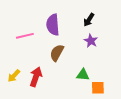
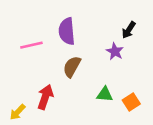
black arrow: (89, 20) -> (129, 30), moved
yellow arrow: (14, 76) -> (18, 112), moved
orange square: (98, 88) -> (131, 102), moved, turned -32

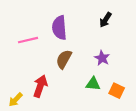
black arrow: (129, 30) -> (105, 20), moved
purple star: (115, 51) -> (102, 58), moved
orange square: (131, 102) -> (117, 91), turned -32

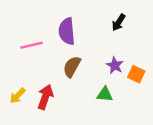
orange square: (117, 91) -> (136, 74), moved
yellow arrow: (16, 100) -> (18, 96), moved

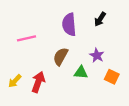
purple semicircle: (67, 31) -> (69, 25), moved
orange square: (136, 74) -> (112, 77), moved
green triangle: (105, 94) -> (81, 72), moved

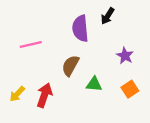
black arrow: (100, 19) -> (108, 16), moved
purple star: (97, 55) -> (125, 56), moved
orange square: (112, 77) -> (130, 89), turned 32

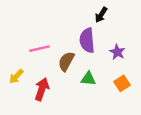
purple semicircle: (80, 28) -> (87, 40), moved
pink line: (31, 45) -> (40, 49), moved
yellow arrow: (17, 94) -> (16, 76), moved

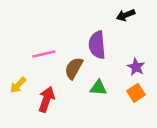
black arrow: (101, 15) -> (126, 15), moved, turned 35
purple star: (117, 52) -> (136, 67), moved

